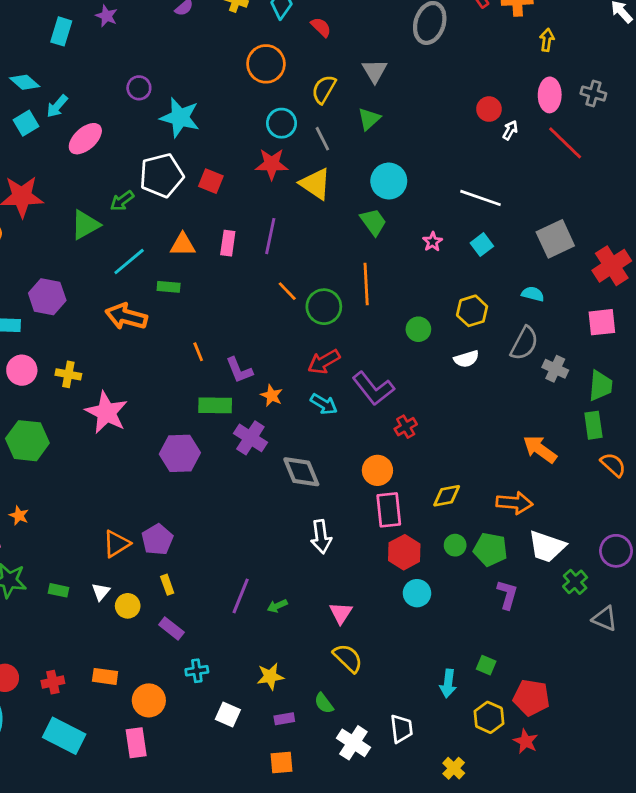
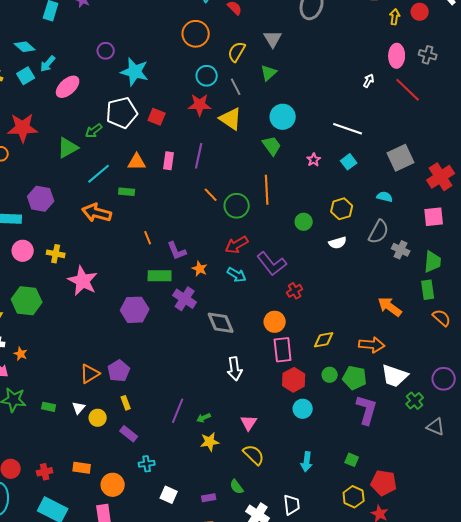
red circle: (489, 109) -> (420, 12), moved
purple L-shape: (507, 595) -> (367, 410), size x1.4
yellow star: (270, 676) -> (210, 442), moved
cyan arrow: (448, 683) -> (307, 462), moved

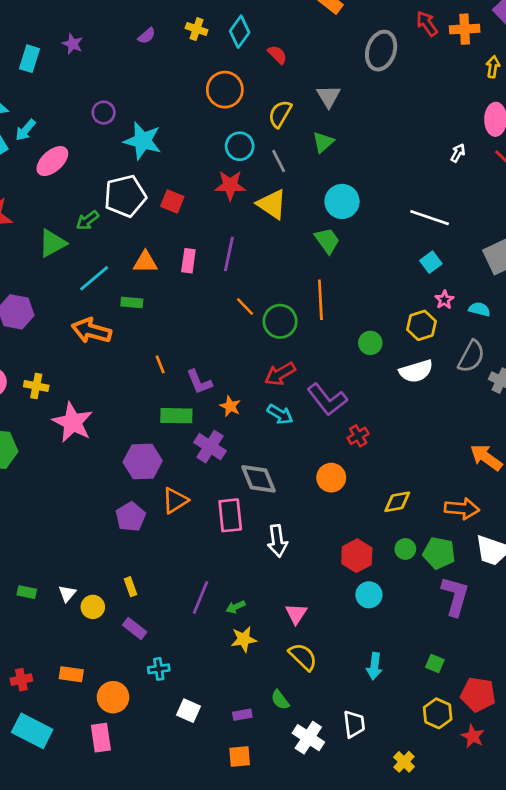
pink star: (314, 160) -> (444, 300), moved
white semicircle: (338, 243) -> (416, 371), size x1.4
pink rectangle: (283, 350) -> (230, 515), moved
purple pentagon: (119, 371) -> (131, 517), moved
orange triangle: (90, 374) -> (175, 501), moved

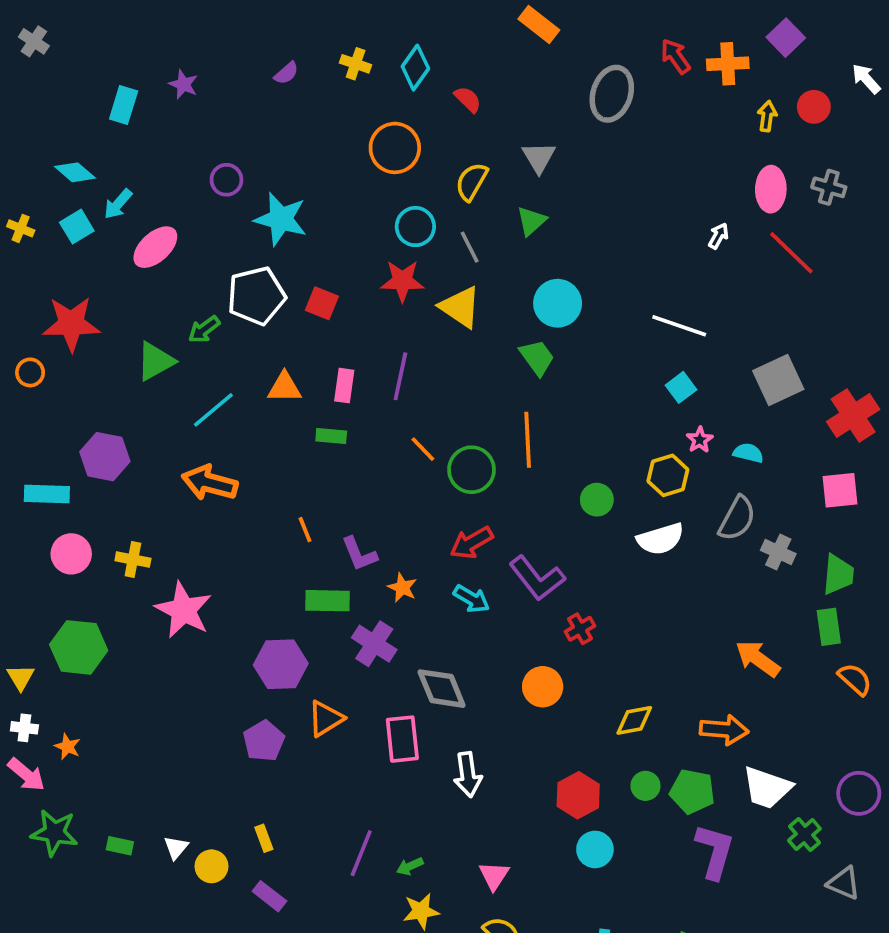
green rectangle: (132, 302) -> (331, 436), moved

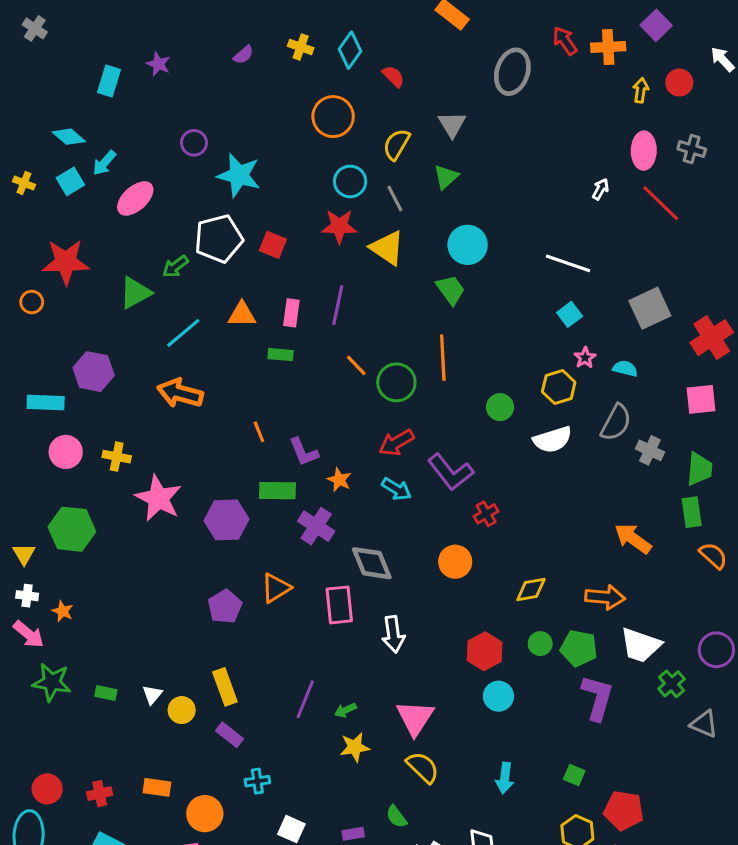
purple hexagon: (281, 664) -> (226, 520), moved
yellow rectangle: (264, 838) -> (225, 687), size x1.6
pink triangle: (494, 876) -> (415, 718), size x1.5

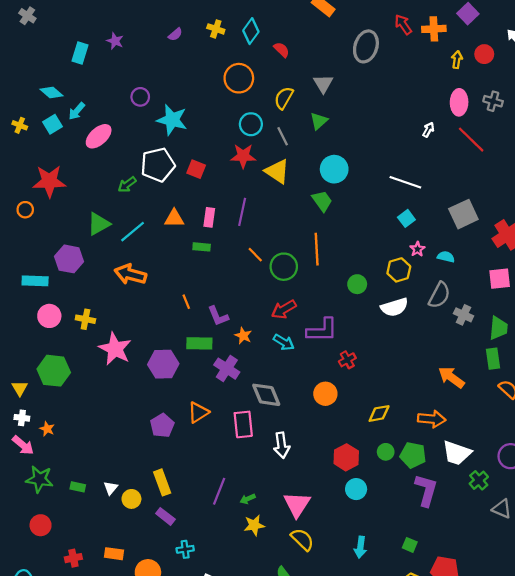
green triangle: (135, 293) -> (99, 224), moved
purple L-shape: (451, 472) -> (322, 330), turned -52
red circle: (47, 789) -> (41, 525), moved

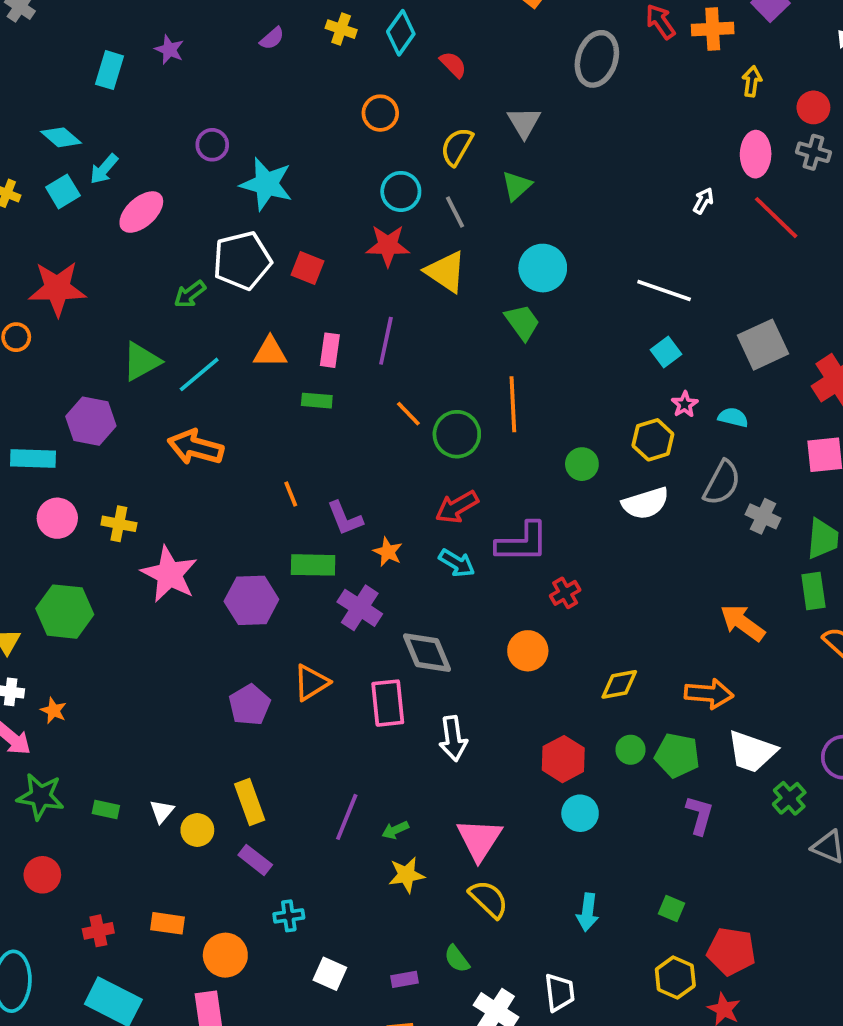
red circle: (484, 54) -> (813, 107), moved
orange circle: (239, 78) -> (380, 113), size x0.7
purple L-shape: (426, 490) -> (700, 815), size x0.7

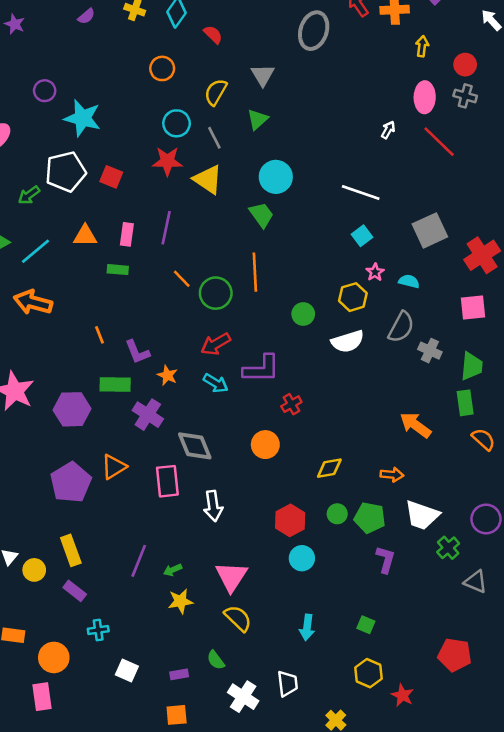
orange arrow: (709, 694) -> (392, 475), size x0.7
purple pentagon: (250, 705) -> (71, 482), size x1.4
red pentagon: (731, 951) -> (455, 655), moved

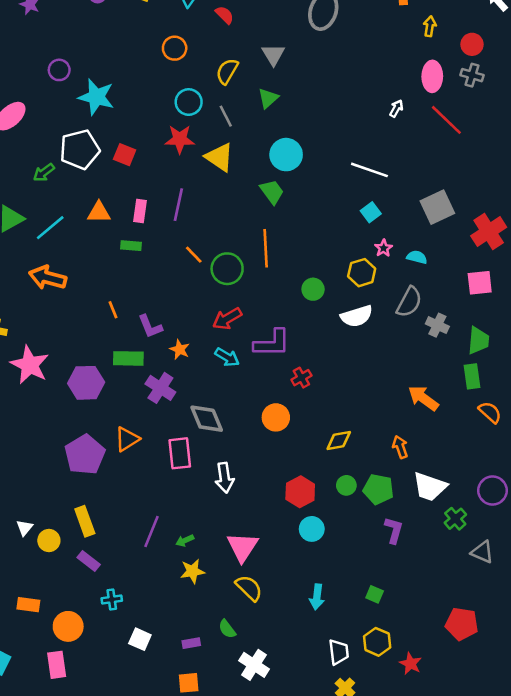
orange arrow: (392, 475) -> (400, 447), turned -115
white trapezoid: (288, 684) -> (339, 652), moved

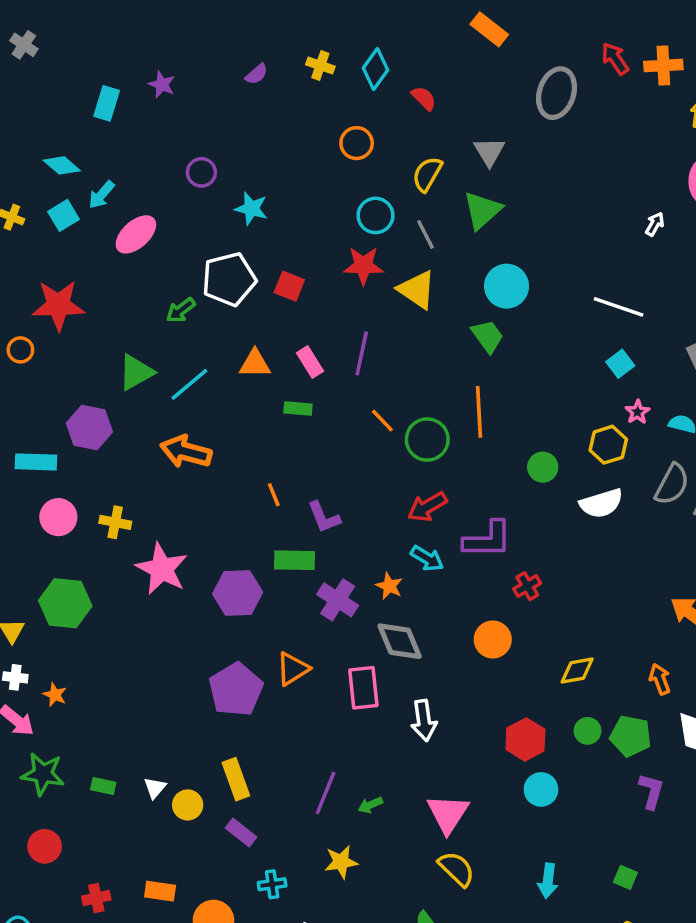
cyan star: (96, 97) -> (251, 209), size x0.7
green triangle: (268, 98) -> (482, 210), size x1.4
pink rectangle: (140, 211) -> (310, 362), turned -40
orange star: (180, 349) -> (389, 586), moved
yellow star: (192, 571) -> (341, 862), moved

